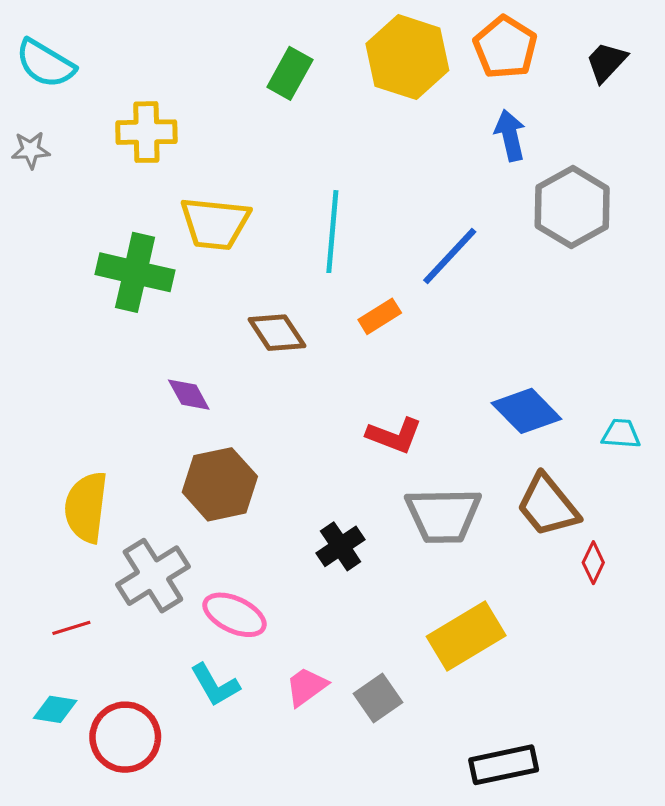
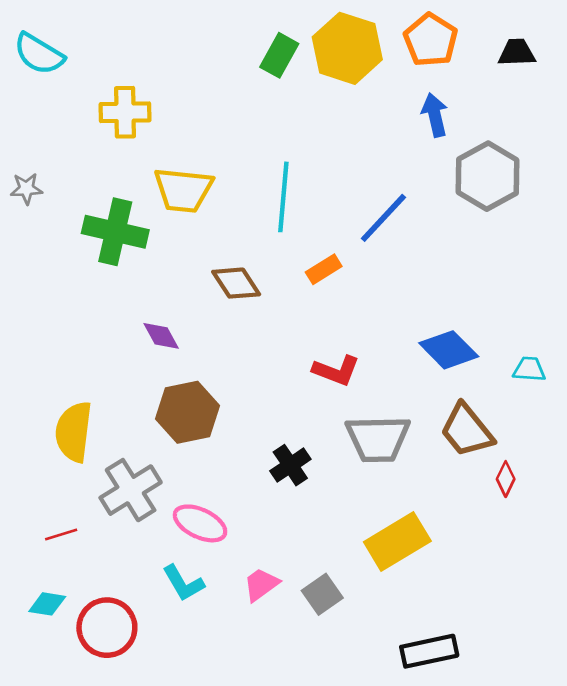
black trapezoid: (606, 62) -> (517, 52), turned 45
green rectangle: (290, 73) -> (279, 55), moved
gray star: (31, 150) -> (26, 189), moved

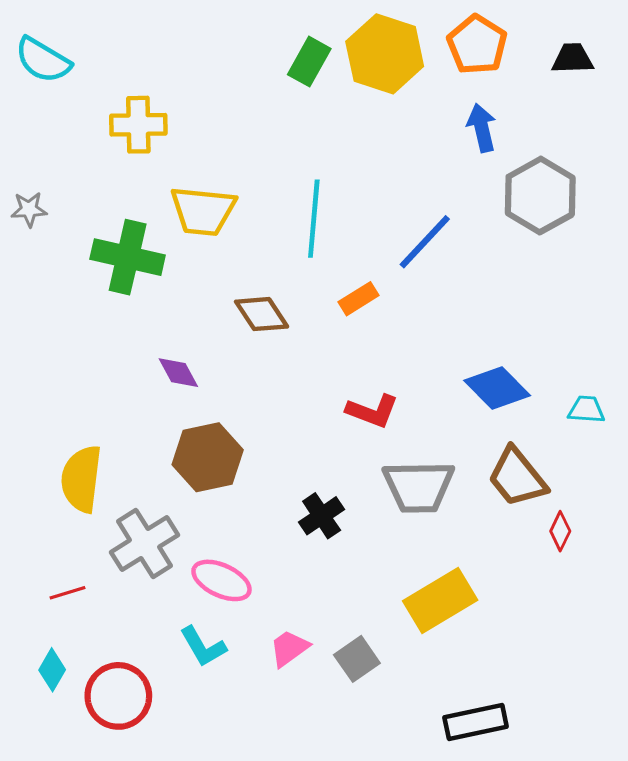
cyan diamond: (47, 604) -> (52, 670), turned -69

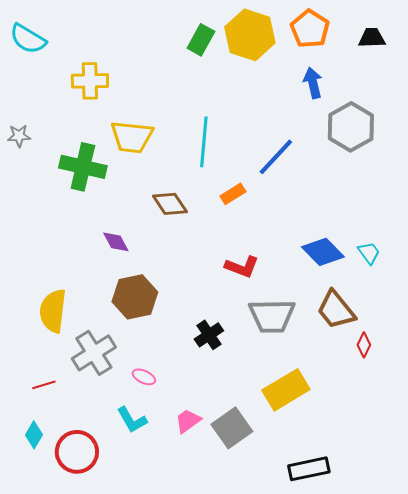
cyan trapezoid: (586, 410) -> (369, 253), moved, turned 50
pink ellipse: (221, 580) -> (144, 377), size x0.6
gray square: (357, 659) -> (232, 428), size x1.4

